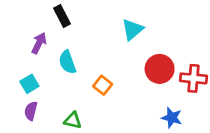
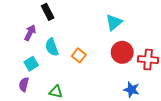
cyan triangle: (132, 30) -> (114, 22), moved
cyan square: (29, 84) -> (31, 64), moved
orange square: (103, 85) -> (79, 55), moved

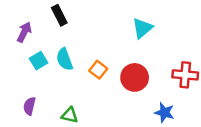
purple arrow: (30, 33) -> (24, 32), moved
red circle: (122, 52) -> (135, 77), moved
cyan square: (31, 64) -> (39, 61), moved

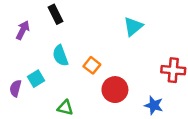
cyan square: (39, 61) -> (36, 79), moved
red circle: (135, 77) -> (115, 90), moved
purple semicircle: (29, 106) -> (15, 88), moved

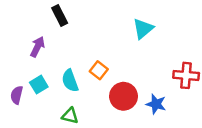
purple arrow: (23, 30) -> (37, 47), moved
cyan semicircle: (60, 56) -> (70, 81), moved
blue star: (154, 105) -> (156, 104), moved

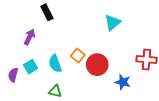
red circle: (123, 96) -> (97, 65), moved

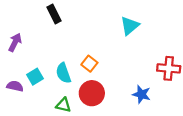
purple arrow: (30, 37) -> (15, 42), moved
red circle: (97, 65) -> (92, 93), moved
purple semicircle: (13, 75) -> (15, 86), turned 88

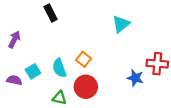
blue star: (141, 94) -> (135, 78), moved

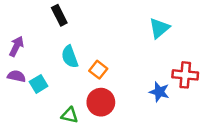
cyan triangle: (121, 24) -> (159, 28), moved
cyan semicircle: (59, 68) -> (70, 57), moved
purple semicircle: (14, 80) -> (16, 76), moved

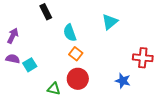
cyan triangle: (159, 28) -> (110, 22), moved
cyan semicircle: (70, 57) -> (70, 33), moved
blue star: (159, 92) -> (123, 81), moved

